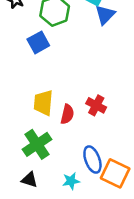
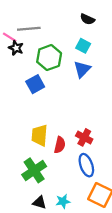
blue triangle: (105, 15) -> (82, 69), moved
blue ellipse: (92, 160) -> (86, 165), moved
black triangle: (29, 180) -> (39, 202), moved

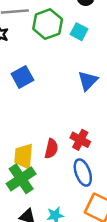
green hexagon: (49, 58) -> (48, 24), moved
blue triangle: (82, 69) -> (88, 81), moved
yellow trapezoid: (39, 135) -> (24, 156), moved

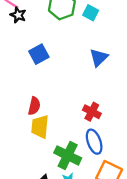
red semicircle: (51, 149) -> (34, 106), moved
green cross: (21, 179) -> (68, 155), moved, turned -30

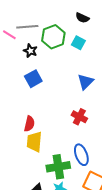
black star: (18, 15) -> (30, 51), moved
red cross: (92, 112) -> (79, 117), moved
green cross: (68, 155) -> (58, 167), turned -35

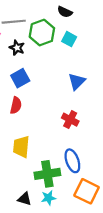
black semicircle: (82, 18) -> (65, 12), moved
red semicircle: (29, 124) -> (16, 105), moved

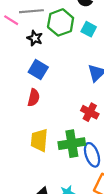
blue square: (20, 78) -> (38, 70), turned -30
green cross: (47, 174) -> (72, 144), moved

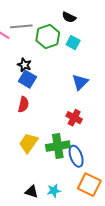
black star: (35, 38) -> (24, 65), moved
yellow trapezoid: (39, 140) -> (28, 143), turned 30

